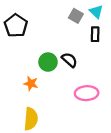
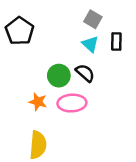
cyan triangle: (96, 12) -> (90, 44), moved
pink ellipse: (87, 93) -> (72, 103), moved

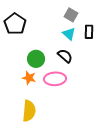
green circle: (59, 76) -> (36, 59), moved

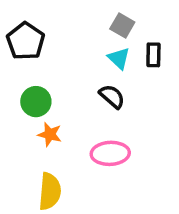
green circle: (36, 59) -> (36, 102), moved
pink ellipse: (55, 79) -> (110, 153), moved

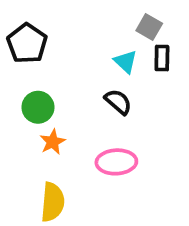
gray square: (122, 26) -> (149, 27), moved
orange star: (50, 134) -> (53, 142), turned 30

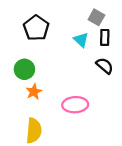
black pentagon: (27, 43) -> (36, 28), moved
black semicircle: (118, 102) -> (105, 66), moved

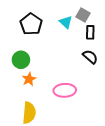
cyan triangle: (81, 40) -> (66, 22), moved

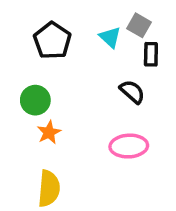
black semicircle: (90, 57) -> (132, 92), moved
pink ellipse: (65, 90) -> (129, 146), moved

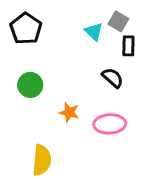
black pentagon: (52, 41) -> (26, 29), moved
orange star: (49, 132) -> (69, 112), moved, turned -30

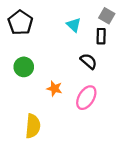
gray square: (118, 21) -> (107, 16), moved
pink ellipse: (110, 124) -> (86, 98), turned -55

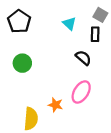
orange star: (54, 89) -> (56, 105), moved

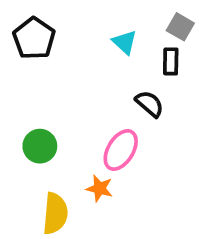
green circle: (22, 63) -> (40, 146), moved
pink ellipse: (81, 92) -> (121, 150), moved

